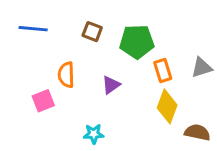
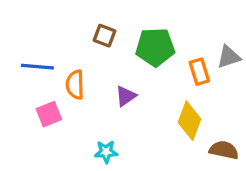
blue line: (33, 29) -> (37, 67), moved
gray triangle: (202, 68) -> (229, 57), moved
orange rectangle: (163, 70) -> (199, 72), moved

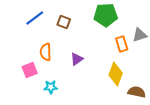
green pentagon: (155, 47) -> (106, 15), moved
blue line: (37, 67) -> (35, 18), moved, turned -42
cyan star: (106, 152) -> (51, 87), moved

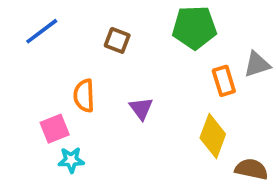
blue line: (35, 18) -> (42, 31), moved
purple triangle: (77, 59) -> (141, 108), turned -32
cyan star: (51, 87) -> (71, 160), moved

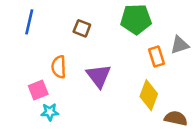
blue line: (42, 31) -> (29, 22), turned -40
purple triangle: (141, 108) -> (99, 76), size x1.5

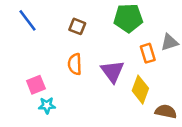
blue line: (29, 22) -> (27, 20), turned -50
orange semicircle: (59, 67) -> (75, 64), moved
purple triangle: (99, 76) -> (112, 71), moved

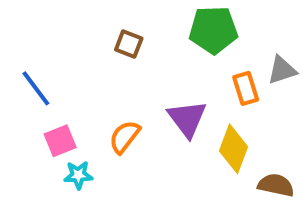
blue line: (27, 20) -> (36, 88), moved
orange semicircle: (75, 64) -> (125, 137), moved, turned 40

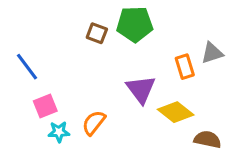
green pentagon: (213, 30) -> (135, 24), moved
orange semicircle: (125, 137) -> (94, 123), moved
yellow diamond: (234, 149) -> (176, 112), turned -72

